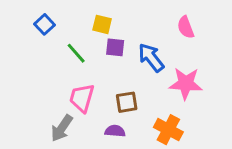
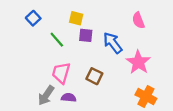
pink star: (186, 83) -> (138, 62), turned 30
brown square: (127, 102) -> (94, 76), turned 35
orange cross: (168, 130) -> (146, 97), moved
purple semicircle: (115, 131) -> (69, 98), moved

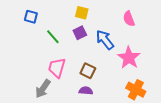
blue square: (33, 18) -> (31, 17), turned -32
yellow square: (76, 18) -> (82, 13), moved
purple square: (86, 35) -> (80, 33), turned -32
purple semicircle: (69, 98) -> (86, 91), moved

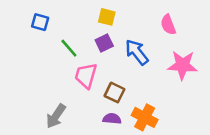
pink star: (129, 58) -> (182, 65), moved, turned -30
pink trapezoid: (57, 68) -> (86, 76), moved
orange cross: (136, 90) -> (145, 117), moved

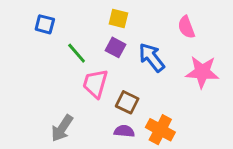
purple square: (104, 43) -> (116, 47), turned -36

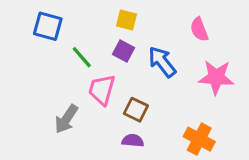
blue square: (45, 24) -> (48, 26), size x1.4
gray arrow: (62, 128) -> (66, 119), moved
orange cross: (160, 130) -> (199, 139), moved

